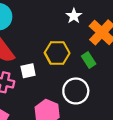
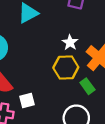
yellow hexagon: (57, 53) -> (66, 68), moved

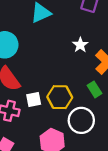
yellow hexagon: (66, 68) -> (60, 97), moved

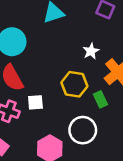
yellow hexagon: (60, 97) -> (74, 84), moved

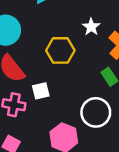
yellow hexagon: (74, 84) -> (60, 50), moved

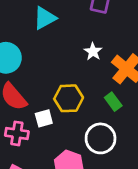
yellow hexagon: (60, 50) -> (69, 98), moved

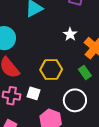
white square: (44, 118) -> (33, 93), moved, turned 32

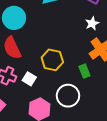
white star: (70, 34) -> (92, 23), moved

